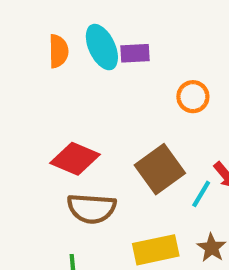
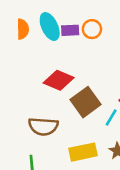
orange circle: (193, 97) -> (92, 29), moved
red diamond: (75, 159) -> (59, 80), moved

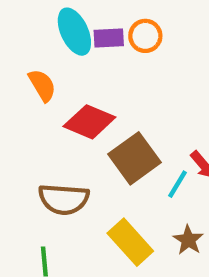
orange semicircle: (23, 29) -> (42, 85), moved, turned -30
yellow rectangle: (83, 152) -> (130, 242), turned 60

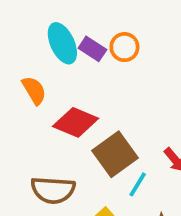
purple rectangle: (109, 38) -> (92, 49), turned 36
cyan line: (178, 184) -> (138, 184), moved

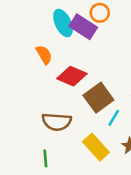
orange circle: (124, 47) -> (100, 13), moved
purple rectangle: (92, 49) -> (83, 27), size x1.5

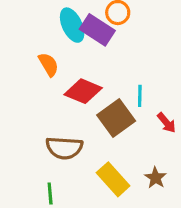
cyan line: (114, 118) -> (140, 96), moved, turned -30

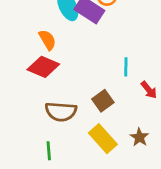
red diamond: (83, 91) -> (43, 67), moved
brown square: (116, 118) -> (103, 101), moved, size x0.7

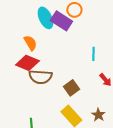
cyan line: (126, 67) -> (93, 54), moved
brown semicircle: (61, 112) -> (40, 77), moved

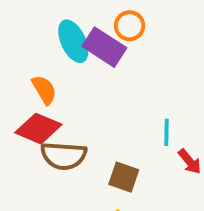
cyan line: (93, 54) -> (166, 132), moved
brown square: (71, 88) -> (124, 177), turned -35

